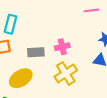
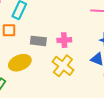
yellow cross: (66, 73) -> (63, 66), turned -30

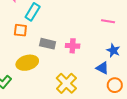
yellow cross: (63, 66) -> (66, 83), moved

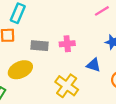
pink line: (108, 21) -> (102, 11), turned -32
blue triangle: (102, 68) -> (93, 65), moved

